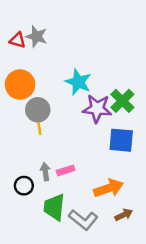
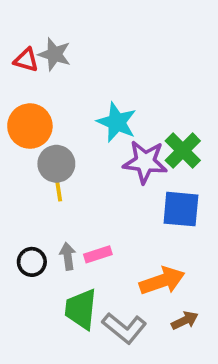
black circle: (24, 186) -> (32, 262), moved

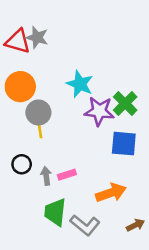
red triangle: (26, 60) -> (18, 41), size x1.5
black circle: (32, 262) -> (22, 164), moved
brown arrow: (185, 320) -> (135, 225), moved

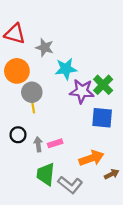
gray star: (37, 37) -> (45, 48), moved
cyan star: (80, 84) -> (66, 69), turned -30
brown arrow: (135, 225) -> (112, 174), moved

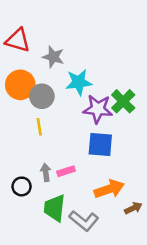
gray circle: (32, 92) -> (42, 96), moved
blue square: (102, 118) -> (100, 145), moved
black circle: (18, 135) -> (22, 186), moved

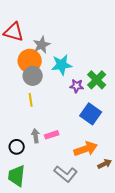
gray star: (53, 57) -> (42, 45), turned 30
orange circle: (20, 85) -> (30, 61), moved
purple star: (98, 109) -> (77, 86), size x0.6
blue square: (100, 145) -> (91, 114), moved, turned 30
green trapezoid: (55, 208) -> (17, 176), moved

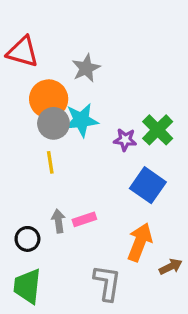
gray star: (42, 45) -> (86, 68), moved
cyan star: (62, 65) -> (81, 120), moved
orange arrow: (86, 149) -> (140, 242), turned -50
gray L-shape: (66, 174) -> (107, 283), turned -120

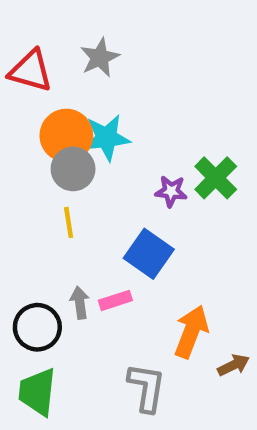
gray star: (86, 68) -> (100, 57), moved
cyan star: (81, 120) -> (106, 138), moved
blue square: (148, 185) -> (149, 254), moved
black circle: (27, 239) -> (37, 327), size x1.4

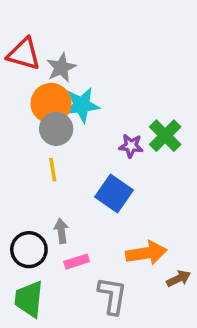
gray star: (100, 57) -> (61, 68), moved
pink rectangle: (115, 300) -> (77, 262), moved
orange arrow: (191, 332) -> (146, 253), turned 60

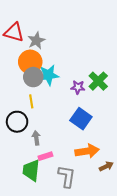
cyan star: (82, 105) -> (48, 75), moved
blue square: (114, 194) -> (81, 119), moved
black circle: (29, 250) -> (17, 122), moved
green trapezoid: (29, 299) -> (31, 170), moved

